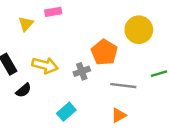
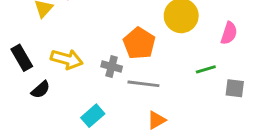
gray cross: (82, 71) -> (112, 66), turned 35
gray line: (123, 86) -> (143, 84), moved

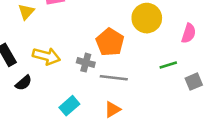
gray square: (235, 88) -> (194, 82), turned -30
orange triangle: (157, 120) -> (112, 109), moved

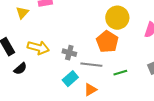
orange pentagon: (110, 42) -> (107, 42), moved
green line: (168, 65) -> (120, 73), moved
cyan rectangle: (69, 106) -> (70, 79), moved

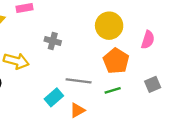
orange pentagon: (107, 42) -> (116, 61), moved
gray cross: (69, 53) -> (53, 41), moved

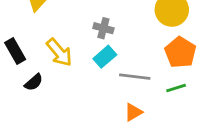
yellow arrow: (16, 61) -> (59, 52), turned 35
cyan rectangle: (54, 97) -> (105, 57), moved

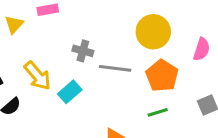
cyan rectangle: (105, 57) -> (70, 92), moved
gray line: (135, 77) -> (115, 68), moved

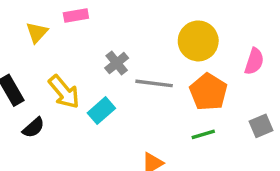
gray cross: (83, 51) -> (117, 63), turned 36

